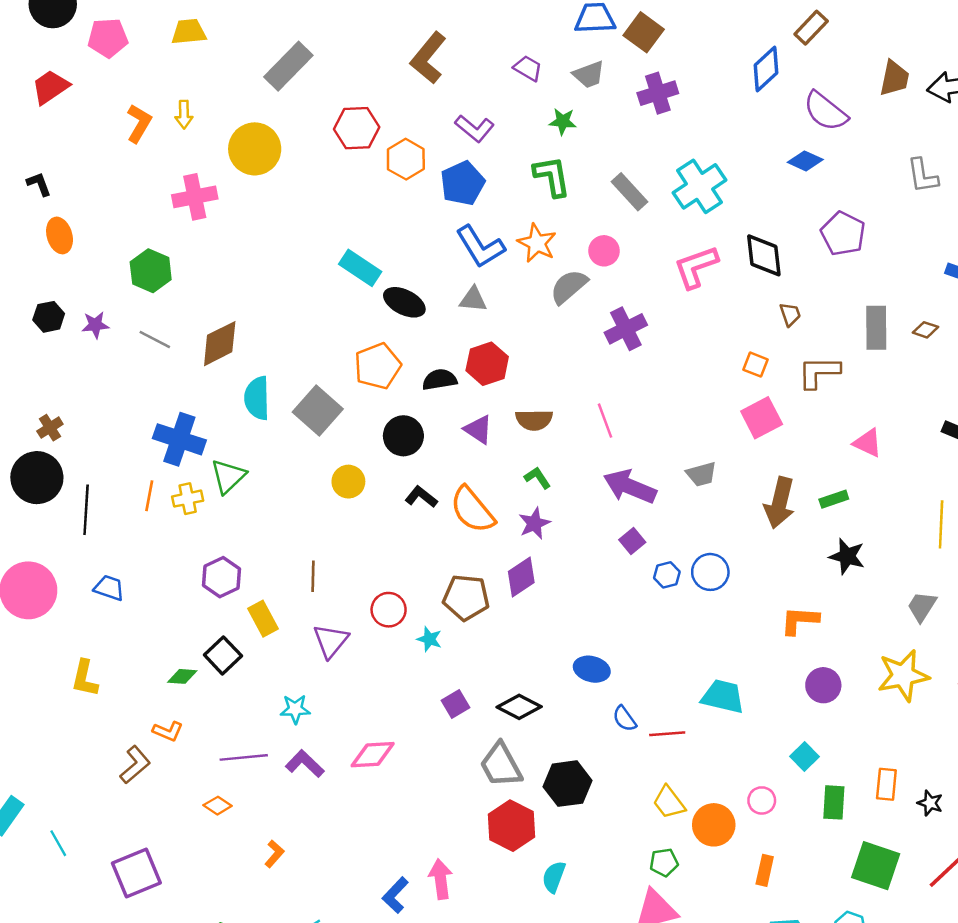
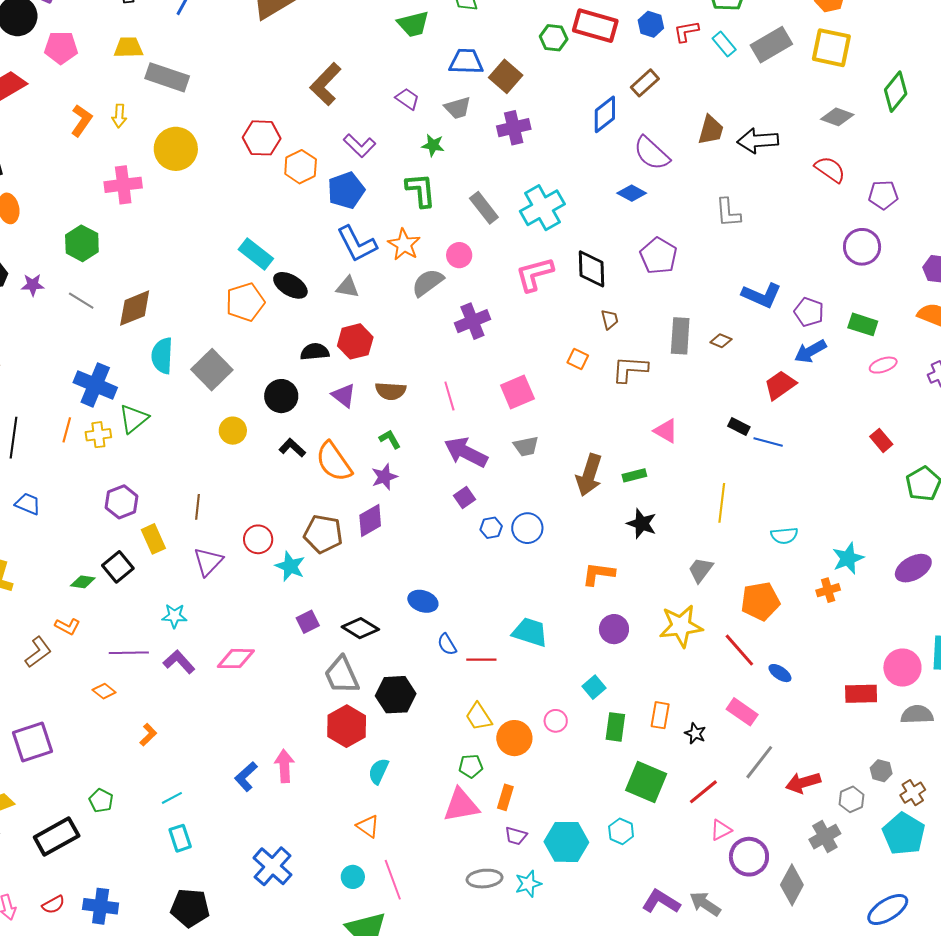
gray rectangle: (288, 66) -> (167, 77), moved, turned 60
orange pentagon: (378, 366) -> (245, 302), moved
pink square: (762, 418) -> (517, 392), moved
cyan star: (429, 639) -> (290, 566), size x1.4
orange rectangle: (765, 870) -> (505, 797), moved

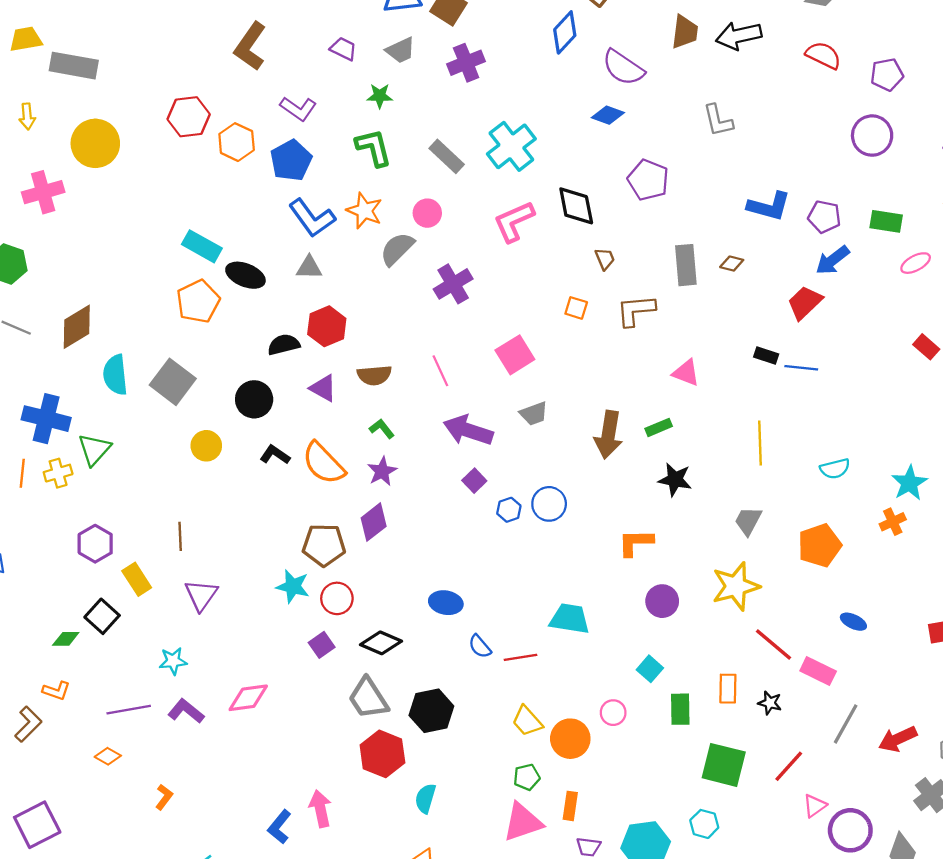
red circle: (258, 539) -> (337, 598), moved
red line: (739, 650) -> (773, 644), moved

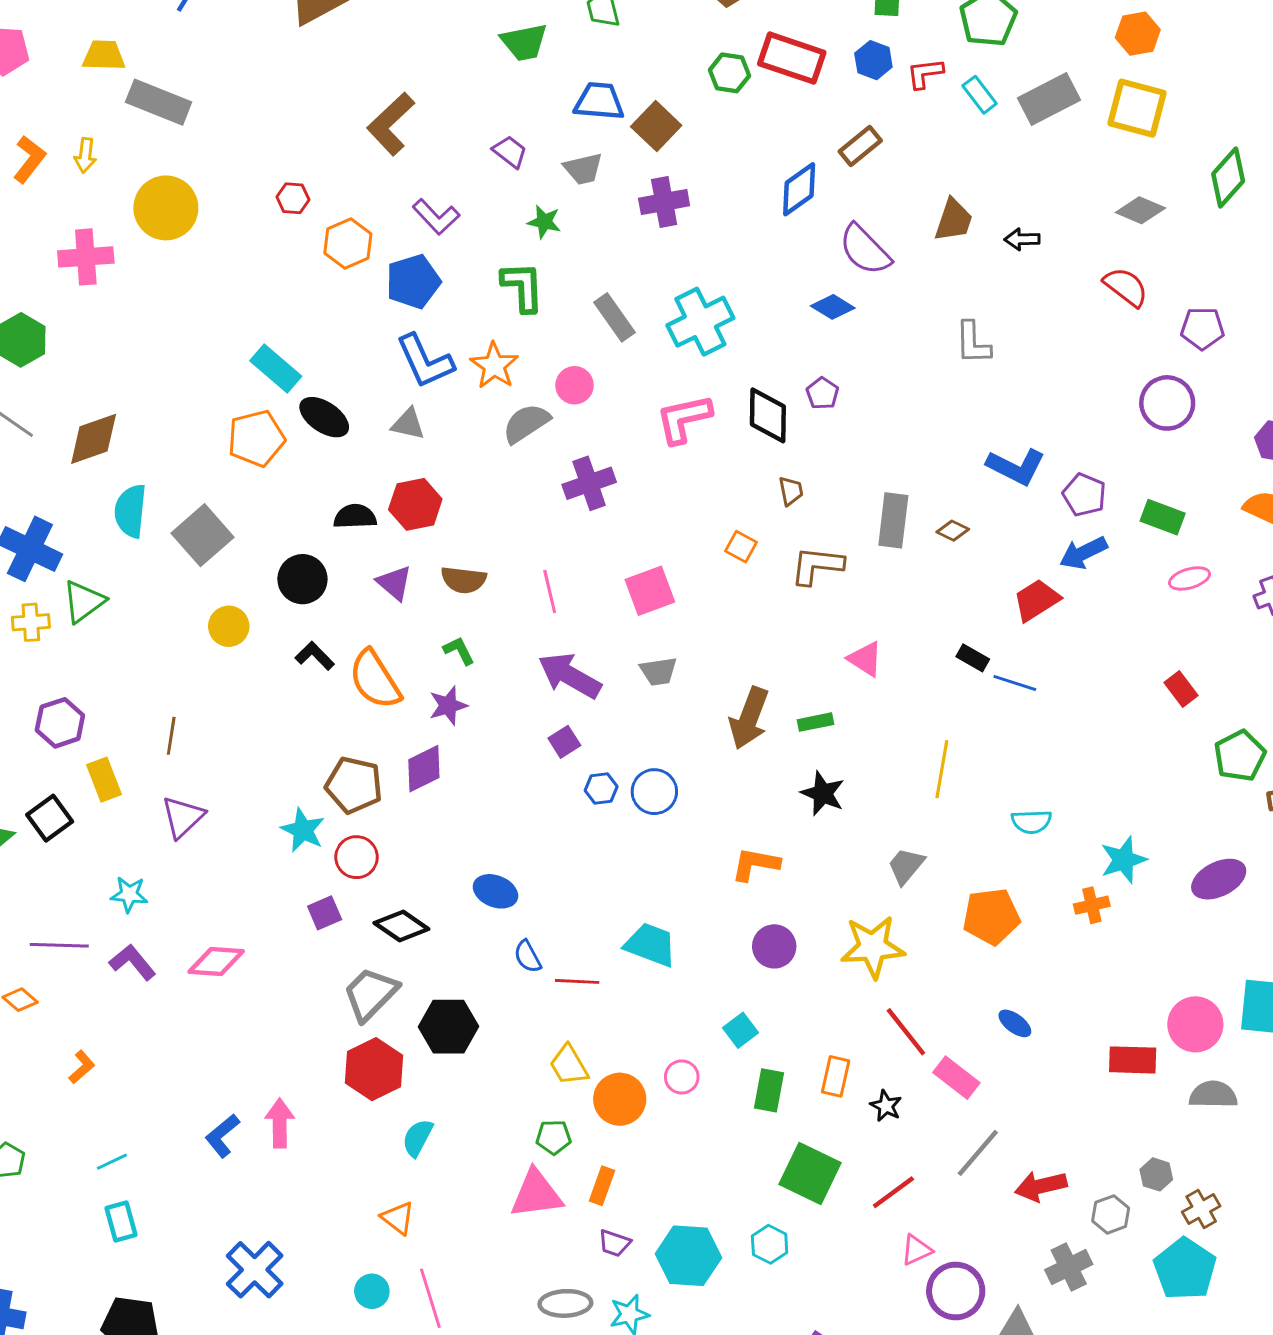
black arrow: (739, 36) -> (1022, 239), size x0.6
red hexagon: (189, 117) -> (293, 198), size x0.6
purple pentagon: (648, 180) -> (822, 393), moved, size x0.6
gray trapezoid: (368, 698) -> (370, 994), turned 66

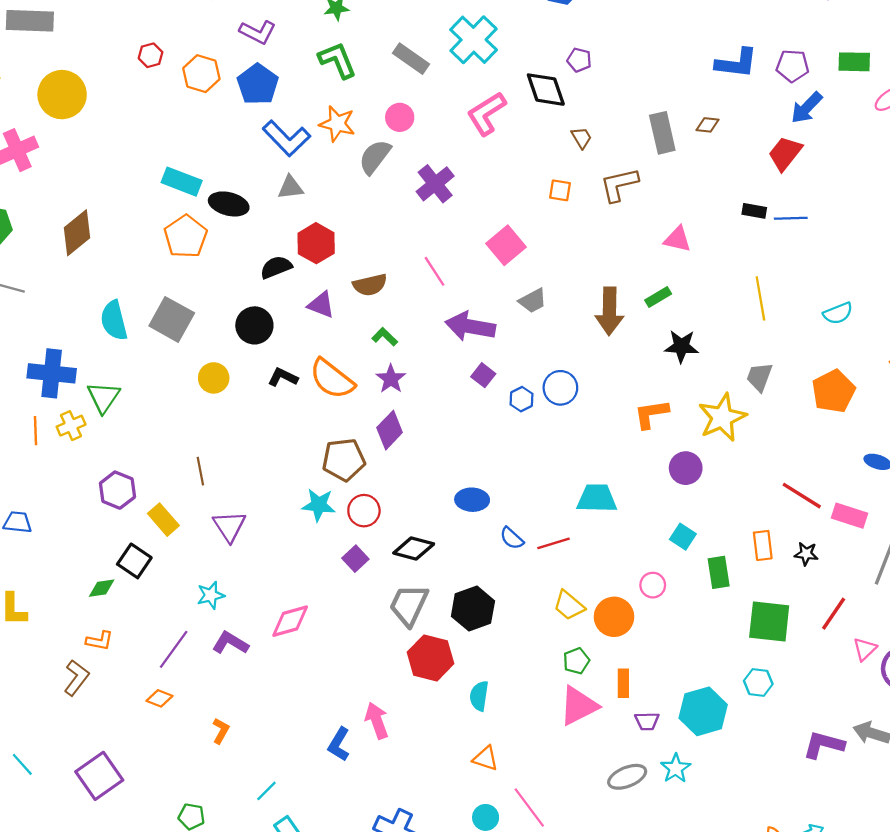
brown diamond: (94, 439) -> (77, 233), moved
purple line: (59, 945) -> (174, 649), turned -36
yellow star: (873, 947) -> (722, 417), moved

